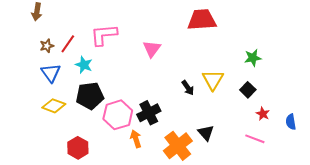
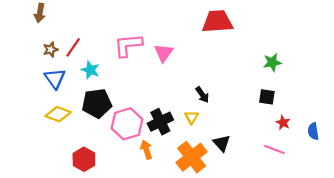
pink L-shape: (104, 35) -> (128, 45), moved
yellow triangle: (213, 80) -> (192, 117), moved, size x0.6
black square: (248, 90) -> (267, 97), turned -35

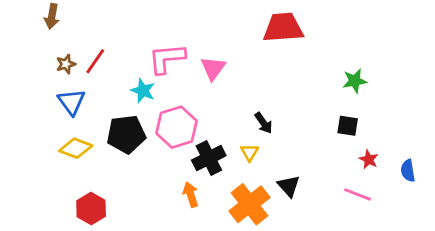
cyan star: (90, 70) -> (143, 91), moved
pink hexagon: (127, 124) -> (177, 127), moved
red hexagon: (84, 159) -> (91, 208), moved

